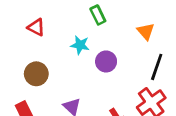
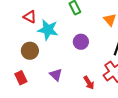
cyan star: (80, 45) -> (48, 30), moved, size x1.5

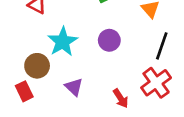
cyan star: (48, 30) -> (63, 42), moved, turned 30
brown circle: (30, 51) -> (37, 66), moved

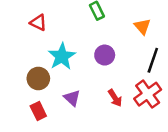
red rectangle: (24, 91) -> (38, 111), moved
red arrow: (121, 98) -> (115, 98), moved

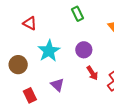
brown circle: (38, 78) -> (18, 65), moved
red arrow: (115, 98) -> (92, 73), moved

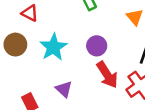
brown circle: (18, 65) -> (15, 45), moved
red arrow: (92, 73) -> (107, 75), size x1.5

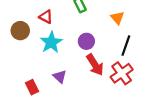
red triangle: (30, 13) -> (46, 17), moved
brown circle: (15, 45) -> (20, 31), moved

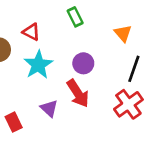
red arrow: (95, 65) -> (78, 93), moved

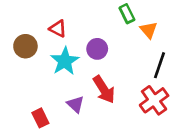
green rectangle: (75, 17) -> (127, 14), moved
purple circle: (83, 63) -> (97, 49), moved

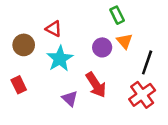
orange triangle: (149, 30) -> (125, 41), moved
purple circle: (97, 49) -> (102, 47), moved
red rectangle: (40, 118) -> (19, 85), moved

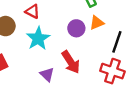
orange triangle: (125, 41) -> (97, 23), turned 49
red cross: (142, 95) -> (112, 71), turned -35

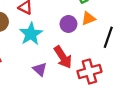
red cross: (112, 71) -> (89, 71), moved, turned -35

